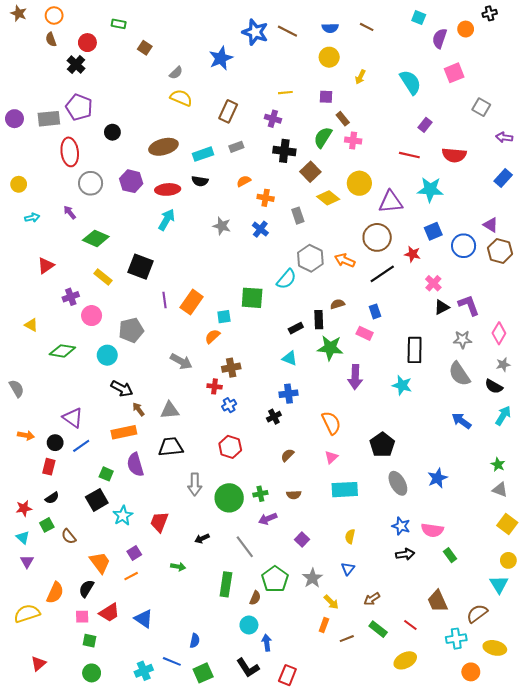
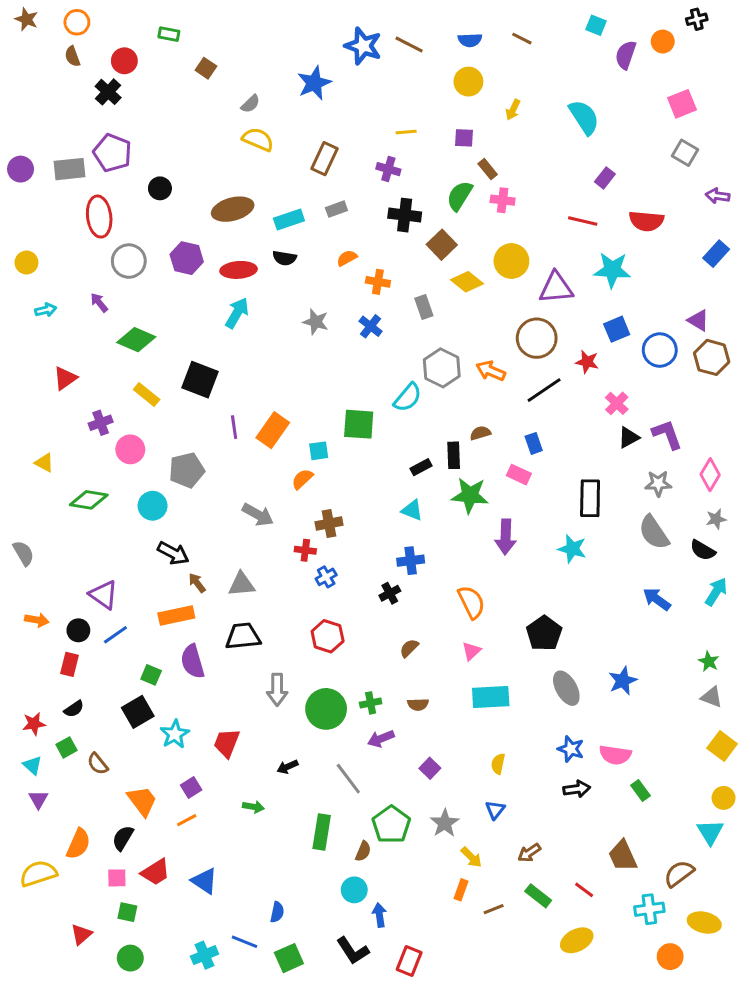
pink square: (454, 73) -> (682, 104), moved
red triangle: (38, 664) -> (81, 934), moved

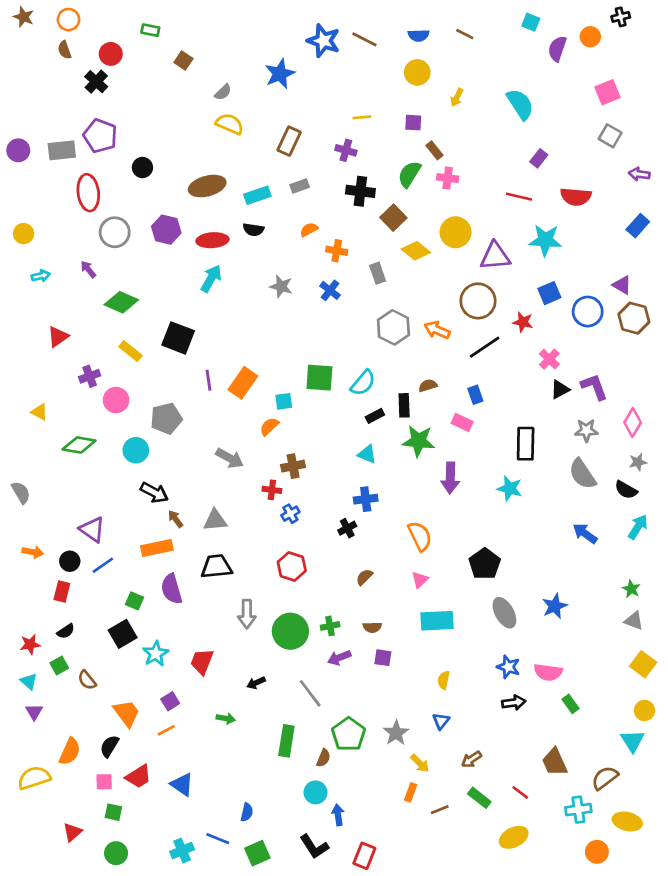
cyan semicircle: (408, 397) -> (363, 383), moved
purple square: (430, 768) -> (383, 658), moved, turned -36

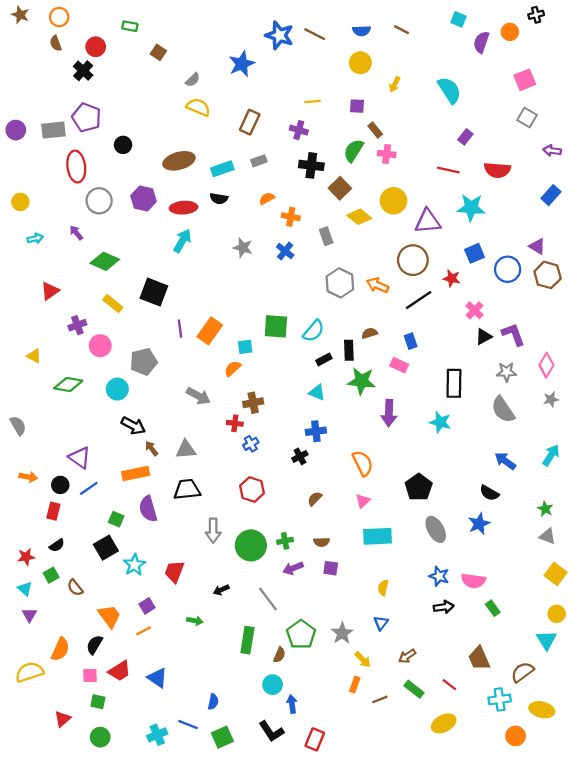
black semicircle: (626, 490) -> (489, 493), moved

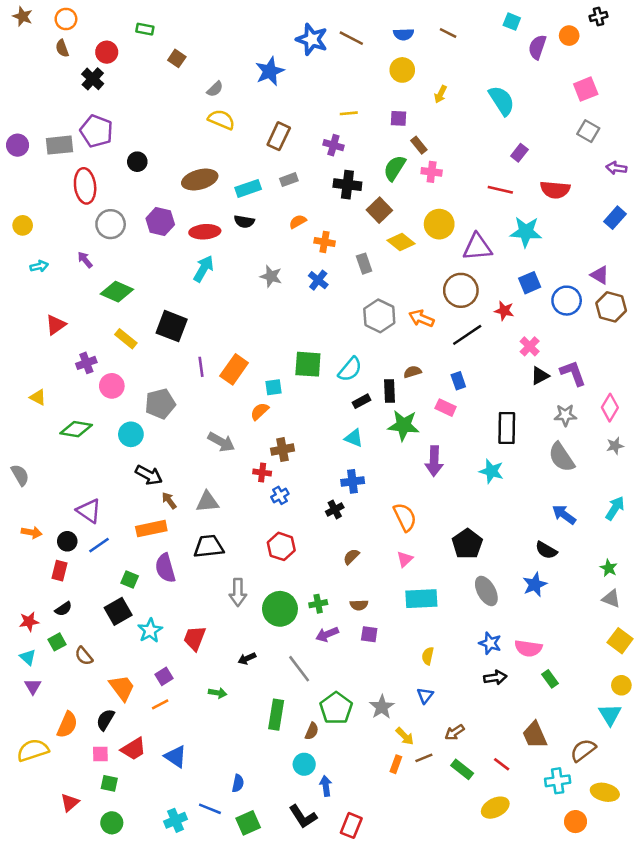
brown line: (380, 699) -> (424, 758), moved

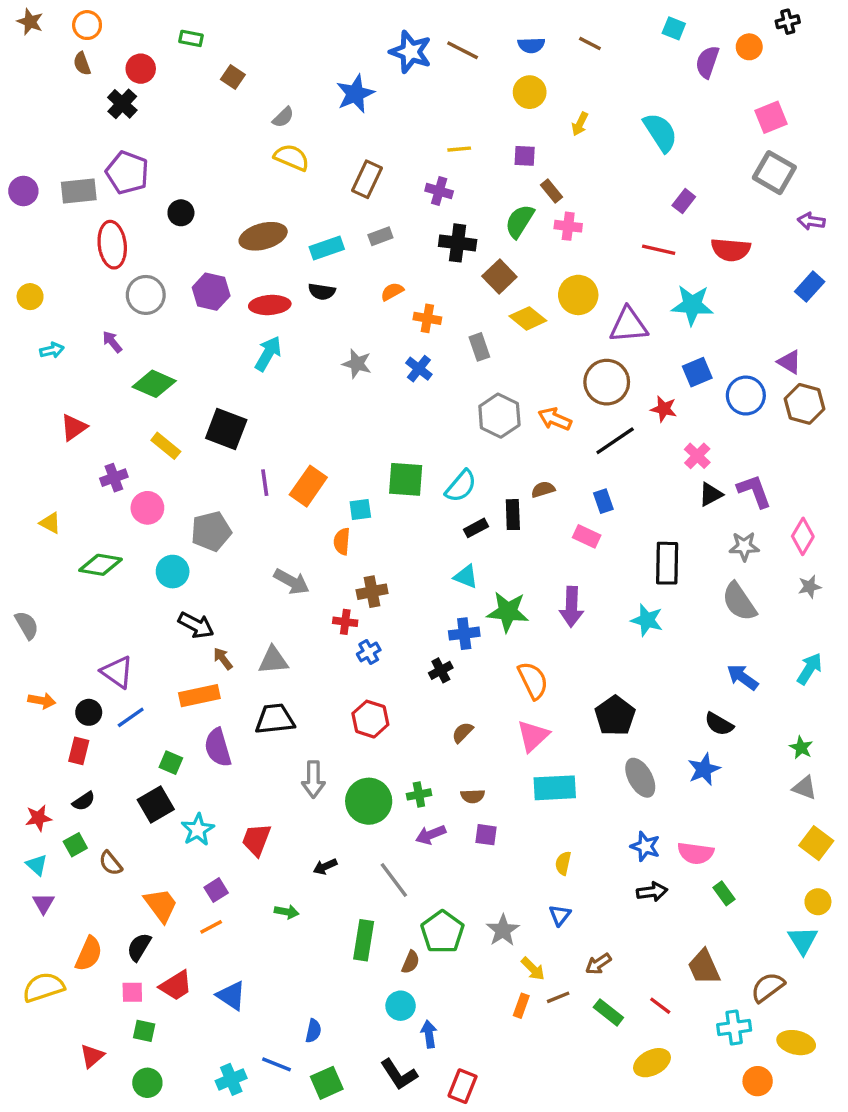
gray square: (588, 131) -> (774, 173), size x1.4
orange semicircle: (260, 411) -> (342, 541), turned -42
green star: (404, 425) -> (508, 612), moved
pink triangle: (405, 559) -> (533, 736), size x1.5

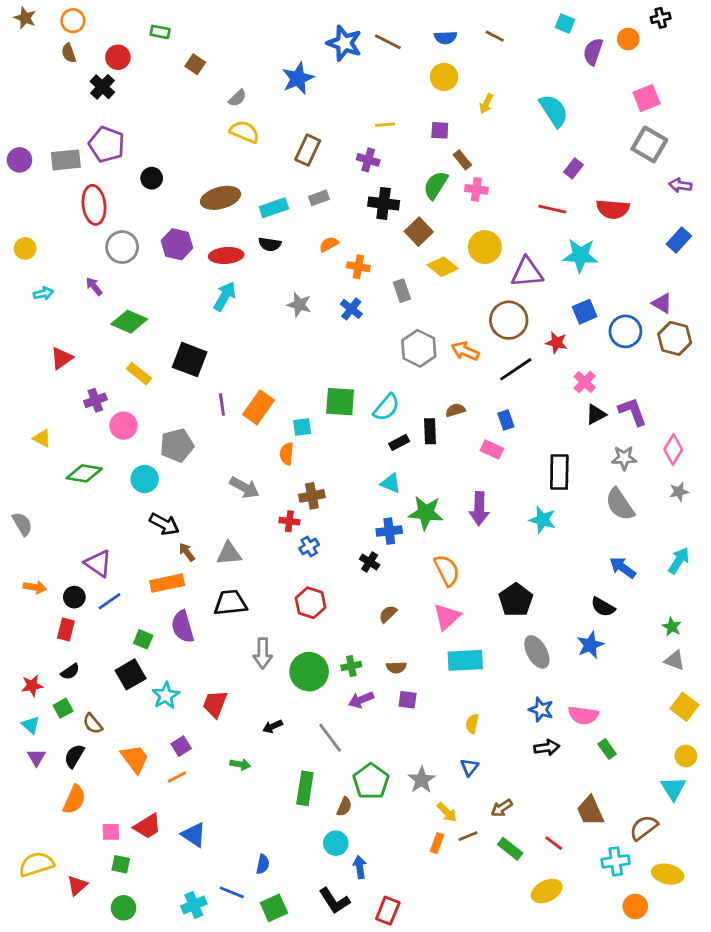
black cross: (441, 670) -> (370, 562), turned -30
black semicircle: (139, 947) -> (74, 756), moved
yellow semicircle: (43, 987) -> (36, 864), moved

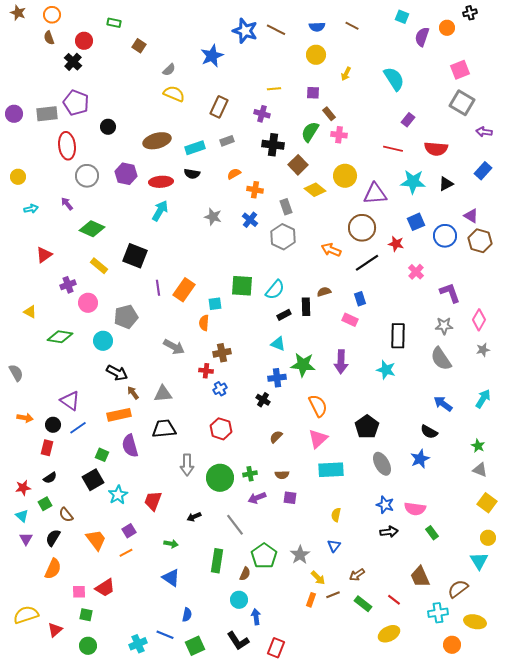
gray hexagon: (419, 348) -> (283, 237), moved
black triangle: (596, 414) -> (446, 184), moved
blue triangle: (194, 835) -> (171, 578), moved

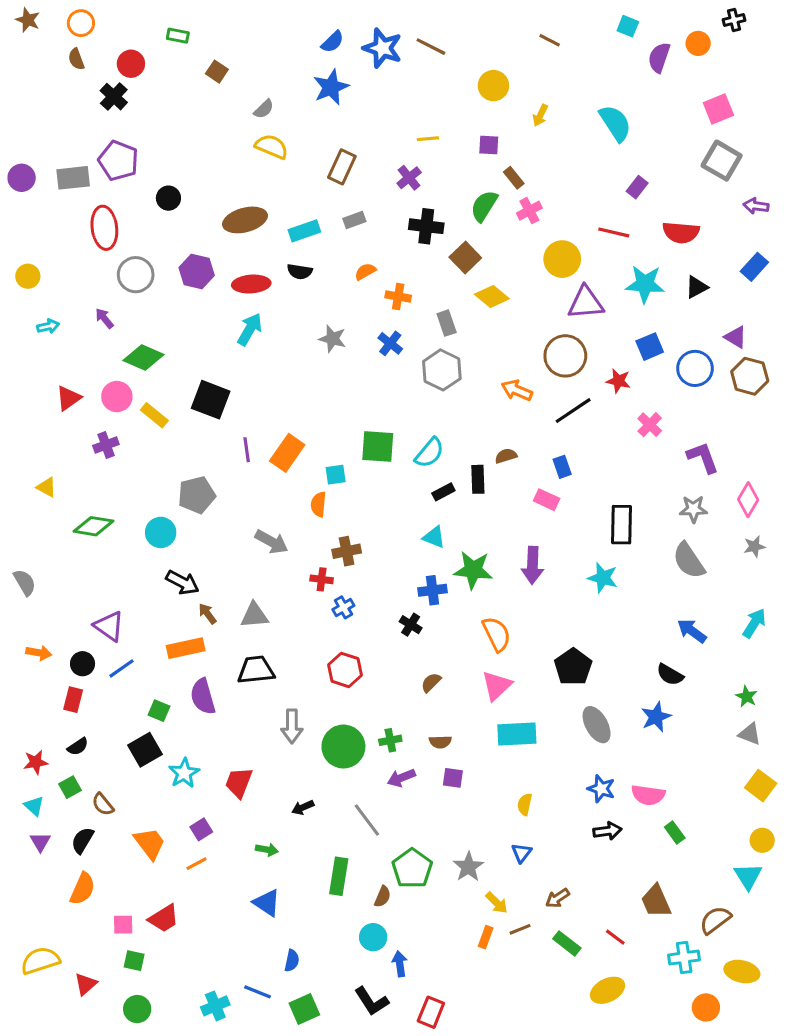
blue semicircle: (317, 27) -> (332, 42), moved, turned -42
purple cross: (262, 114) -> (409, 178), turned 35
pink cross: (339, 135) -> (529, 211), turned -35
yellow circle: (345, 176) -> (562, 259), moved
pink circle: (88, 303) -> (117, 397), moved

